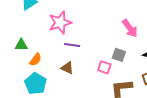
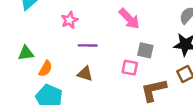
pink star: (60, 23) -> (70, 20), size x0.6
pink arrow: (130, 28) -> (129, 19), moved

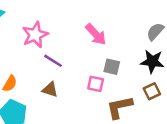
pink star: (70, 20) -> (35, 35), size x1.5
purple line: (88, 45) -> (53, 61), turned 30

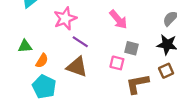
brown triangle: (50, 90) -> (77, 67), size x1.5

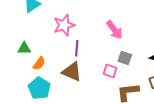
purple line: (80, 42) -> (77, 48), turned 56

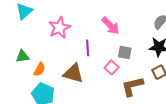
purple line: (77, 48) -> (88, 48), moved
pink square: (110, 71) -> (112, 67), turned 32

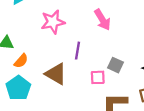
pink arrow: (111, 26) -> (102, 20), moved
pink square: (112, 67) -> (98, 77), turned 32

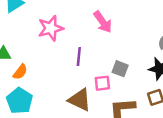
brown triangle: (56, 74) -> (80, 100), moved

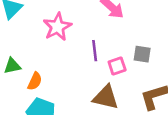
pink square: (102, 83) -> (117, 66), moved

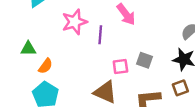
purple line: (95, 51) -> (100, 35), moved

